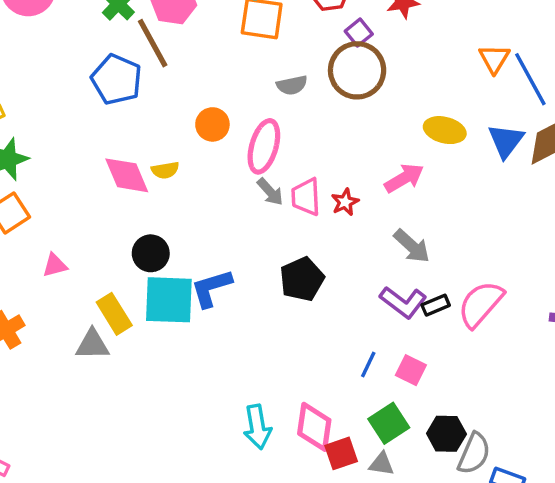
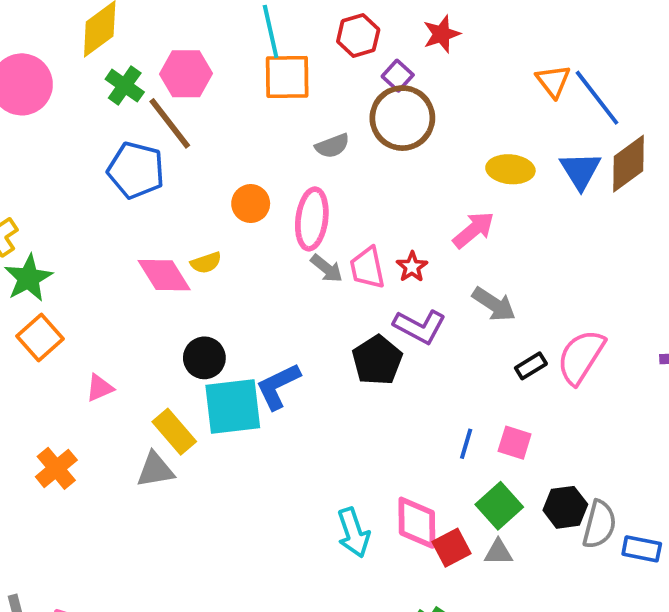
purple L-shape: (403, 302) -> (420, 326), moved

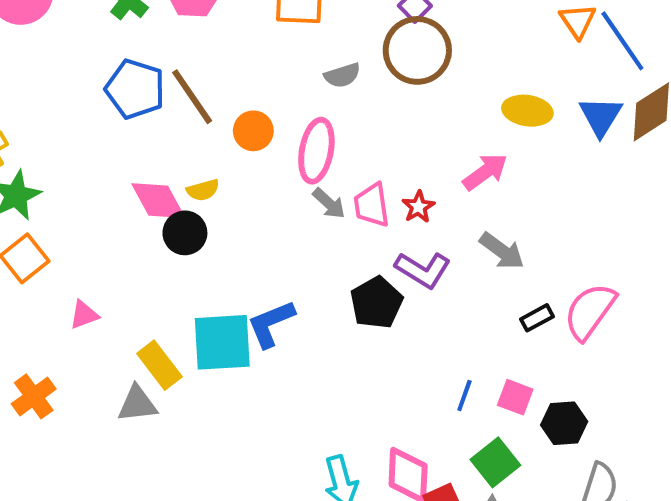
brown line: (170, 123) -> (192, 97), moved
black circle: (204, 358) -> (185, 233), moved
black hexagon: (565, 507) -> (564, 423), moved

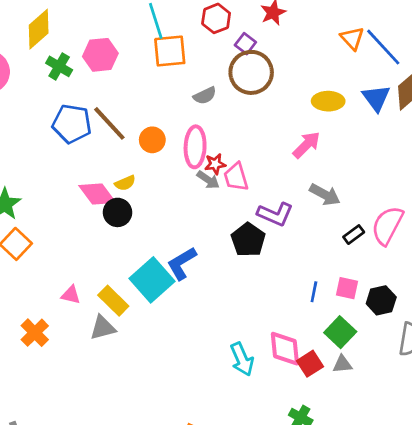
red star: (418, 207) -> (215, 164), moved, turned 30
pink triangle: (84, 315) -> (71, 295), moved, turned 42
cyan square: (222, 342) -> (152, 280), turned -30

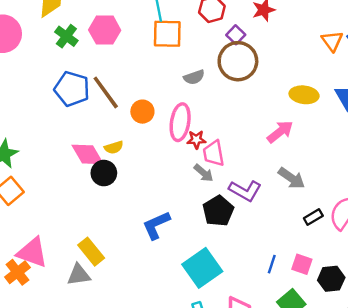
gray arrow: (208, 180) -> (204, 173), moved
cyan square: (152, 280) -> (202, 268), moved
pink triangle: (71, 295) -> (32, 253), moved, size x1.8

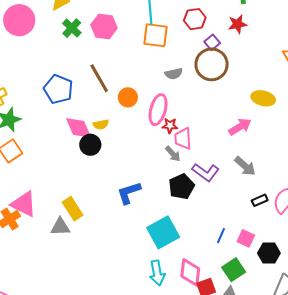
blue pentagon: (72, 89) -> (58, 89), moved

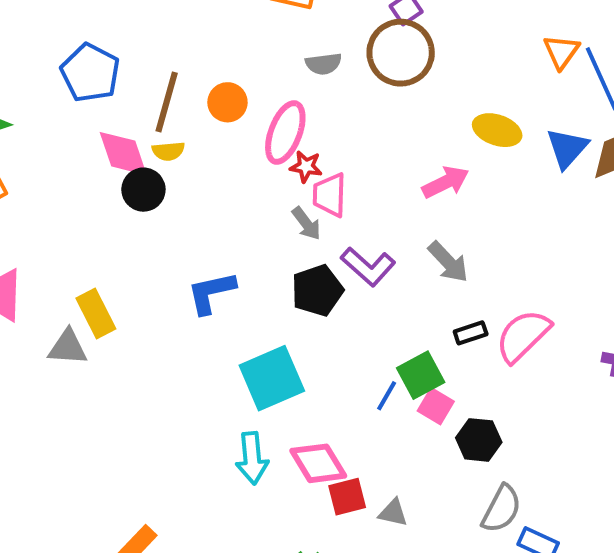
brown line: (99, 78) -> (167, 102), moved, turned 40
green square: (234, 270) -> (421, 375), moved
pink diamond: (190, 272) -> (318, 463), turned -44

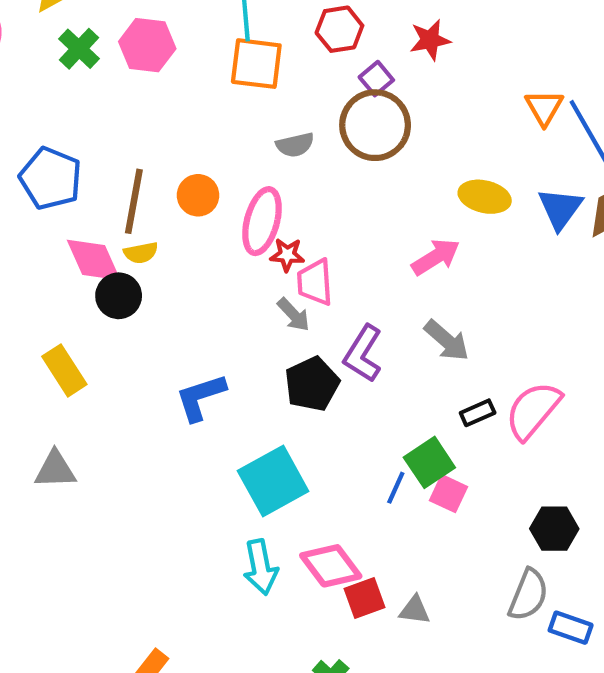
purple L-shape: (368, 267) -> (363, 354), turned 86
yellow rectangle: (96, 314) -> (64, 370), moved
black hexagon: (479, 440) -> (554, 529), moved

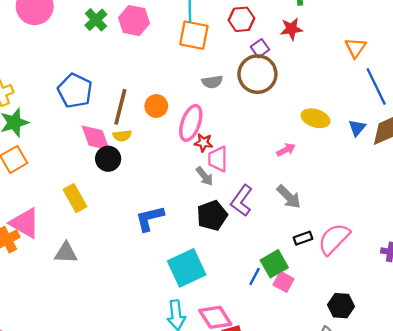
orange triangle: (544, 108) -> (356, 48), moved
blue triangle: (560, 208) -> (357, 128), size x0.7
pink arrow: (436, 257) -> (286, 150), size x0.7

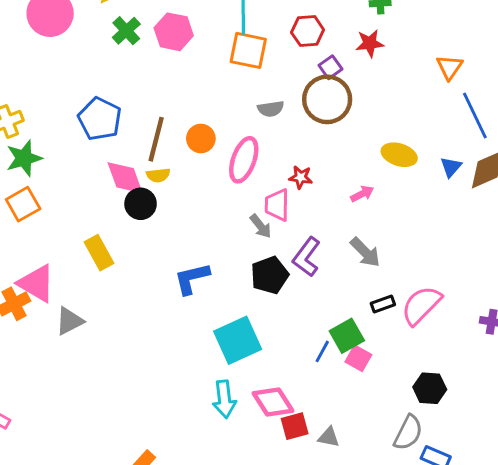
red star: (203, 143) -> (301, 177), moved
gray triangle: (66, 253) -> (69, 321), moved, turned -30

